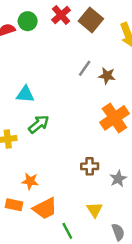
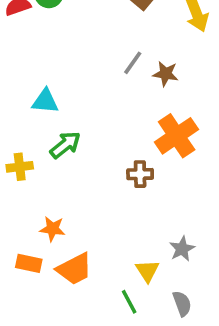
brown cross: (90, 166) -> (140, 174), moved
gray star: (118, 179) -> (182, 249), moved
green line: (67, 231) -> (129, 302), moved

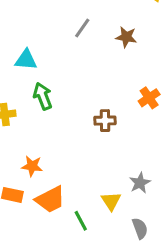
gray line: (133, 63) -> (82, 28), moved
orange cross: (177, 136) -> (149, 98), moved, size x0.6
green arrow: (65, 145) -> (43, 96), turned -72
green line: (129, 302) -> (81, 221), moved

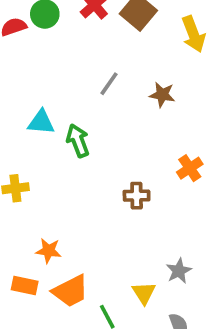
green arrow: (43, 96) -> (78, 141), moved

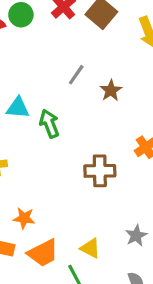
brown star: (162, 95) -> (111, 90), moved, turned 30
brown cross: (137, 196) -> (100, 171), size x1.4
yellow triangle: (144, 293) -> (90, 248), moved, turned -30

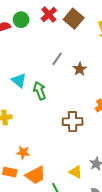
cyan triangle: (18, 108) -> (19, 80), turned 35
yellow triangle: (90, 248) -> (76, 172), moved

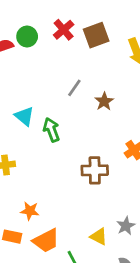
brown square: (74, 19) -> (96, 35), turned 30

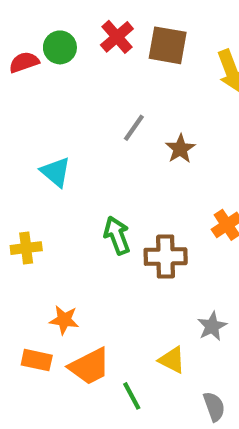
brown square: (96, 35) -> (168, 45), turned 30
green arrow: (51, 130) -> (117, 235), moved
gray star: (126, 226) -> (212, 326), moved

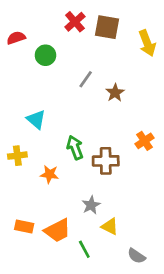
green circle: (60, 47) -> (45, 55), moved
cyan triangle: (56, 172) -> (36, 119), moved
orange star: (64, 320) -> (50, 174), moved
gray star: (212, 326) -> (91, 205), moved
gray semicircle: (214, 407) -> (136, 256), turned 144

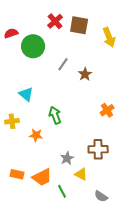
green circle: (45, 55) -> (33, 46), size x1.5
brown cross: (106, 161) -> (98, 149), moved

